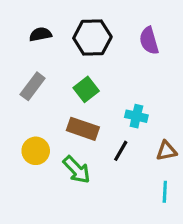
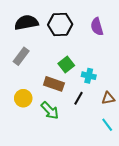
black semicircle: (40, 34) -> (26, 23), size x1.6
green square: (86, 89) -> (66, 64), moved
cyan line: (165, 192) -> (107, 125), turned -40

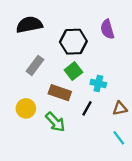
black hexagon: (60, 25) -> (73, 42), moved
gray rectangle: (21, 56) -> (35, 65), moved

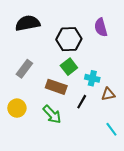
gray rectangle: (35, 65) -> (24, 69), moved
yellow circle: (26, 108) -> (17, 108), moved
brown triangle: (120, 108) -> (108, 94), moved

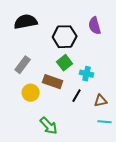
brown triangle: (108, 94) -> (101, 101), moved
yellow circle: (17, 108) -> (31, 93), moved
green arrow: (52, 114) -> (49, 126), moved
cyan line: (111, 129) -> (105, 122), turned -48

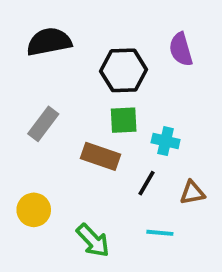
green square: (65, 63) -> (124, 120), turned 35
yellow circle: (31, 93) -> (34, 210), moved
cyan line: (105, 122) -> (160, 233), moved

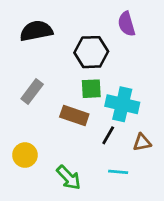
purple semicircle: (181, 49) -> (127, 24), moved
cyan cross: (166, 141) -> (122, 104), size x1.6

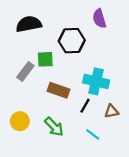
green square: (91, 89) -> (45, 59), moved
cyan line: (118, 172) -> (93, 134), turned 32
green arrow: (69, 178) -> (54, 127), moved

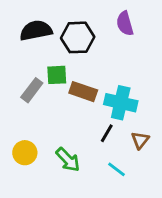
black hexagon: (72, 41) -> (78, 37), moved
brown rectangle: (58, 90) -> (83, 92), moved
brown triangle: (111, 111) -> (140, 140), turned -40

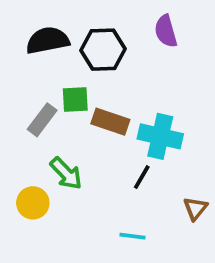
brown triangle: (140, 140) -> (195, 208), moved
green arrow: (68, 160) -> (66, 173), moved
cyan line: (116, 169) -> (133, 236), moved, turned -30

